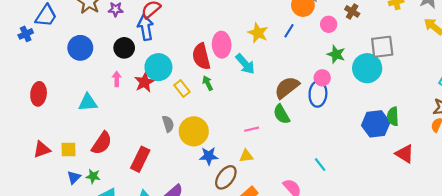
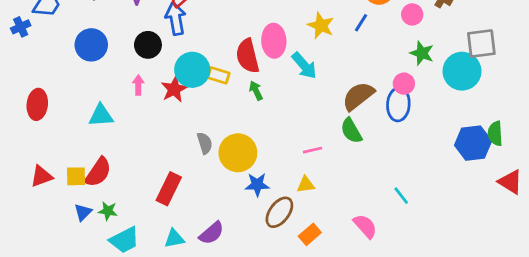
yellow rectangle: (182, 89) -> (219, 75), moved, turned -35
red semicircle: (102, 143) -> (98, 172), moved

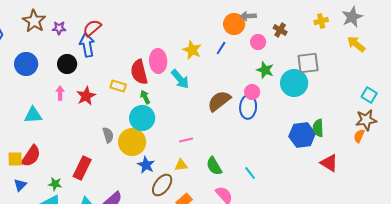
cyan circle: (192, 70) -> (142, 118), moved
green semicircle: (351, 131) -> (214, 166), moved
blue star: (257, 185) -> (146, 165), turned 30
green star: (108, 211) -> (55, 184), moved

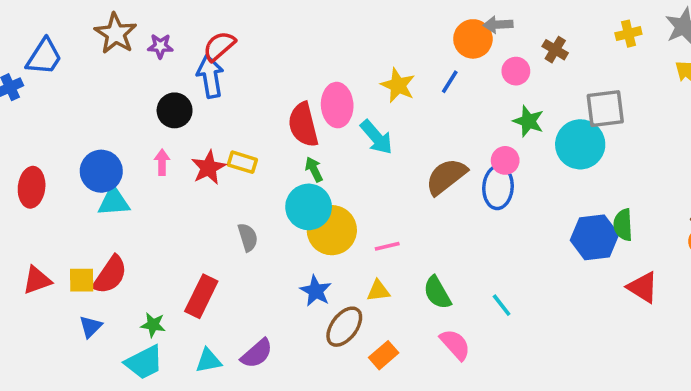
blue circle: (26, 64) -> (101, 171), moved
yellow rectangle: (118, 86) -> (242, 162), moved
yellow circle: (132, 142) -> (332, 230), moved

